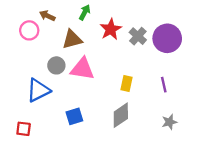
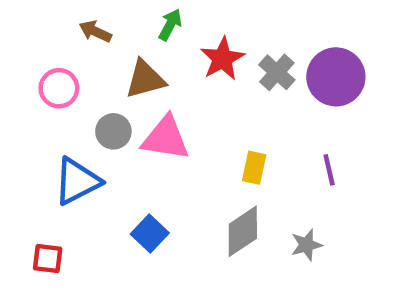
pink circle: (29, 30) -> (59, 88), moved
blue square: (74, 116) -> (150, 234), turned -30
gray star: (169, 122) -> (306, 245), moved

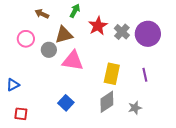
gray circle: (113, 131) -> (49, 50), moved
yellow rectangle: (254, 168) -> (112, 74), size x1.5
blue triangle: (77, 181) -> (13, 85), moved, size x0.6

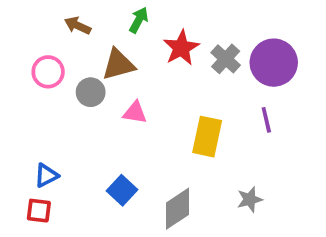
pink triangle: (73, 61) -> (135, 113), size x0.6
purple line: (145, 75) -> (266, 120), moved
blue triangle: (13, 85) -> (46, 175), moved
gray diamond: (107, 102) -> (178, 209), moved

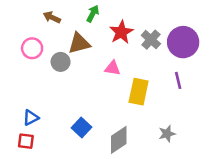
pink triangle: (135, 113) -> (113, 68), moved

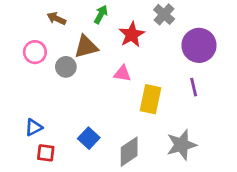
gray cross: (151, 40) -> (164, 14), moved
gray star: (167, 134) -> (182, 145), size x1.6
red square: (26, 141) -> (46, 153), moved

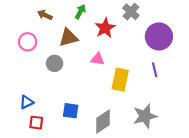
gray circle: (66, 67) -> (55, 63), moved
blue square: (89, 138) -> (71, 111), turned -35

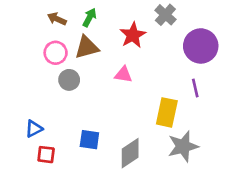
green arrow: (80, 12) -> (89, 17), moved
pink circle: (28, 42) -> (56, 53), moved
yellow rectangle: (120, 80) -> (167, 112), moved

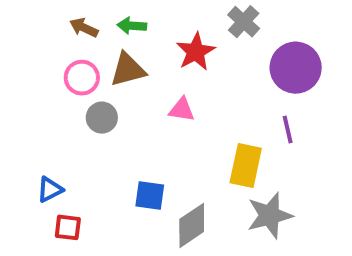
green arrow: (89, 17) -> (132, 26), turned -114
blue square: (89, 140) -> (150, 195), moved

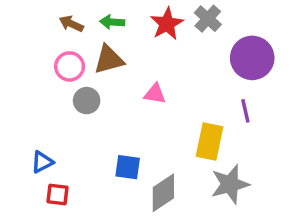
red star: (196, 52) -> (167, 24), moved

